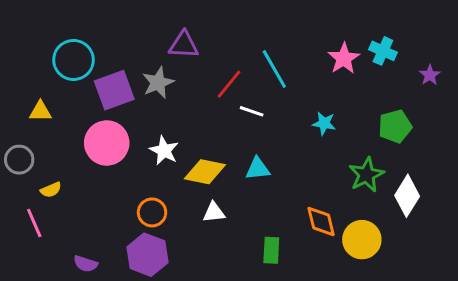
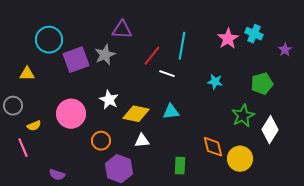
cyan line: (274, 69) -> (182, 46), turned 40
pink circle: (107, 143) -> (71, 114), moved
purple hexagon: (147, 255) -> (119, 169), moved

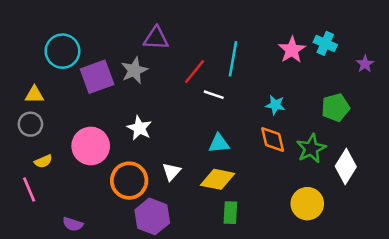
gray circle: (13, 106) -> (30, 124), moved
yellow diamond: (136, 114) -> (218, 179), moved
orange circle: (101, 141) -> (129, 181), size x1.5
white triangle: (142, 141) -> (171, 172), moved, turned -42
orange diamond: (213, 147) -> (273, 140), moved

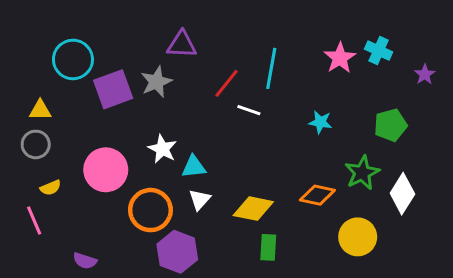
orange diamond: (273, 140) -> (317, 195), moved, turned -64
cyan triangle: (219, 143) -> (194, 167), moved

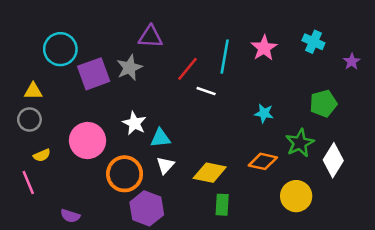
pink star: (340, 58) -> (264, 48), moved
cyan star: (320, 122) -> (264, 113), moved

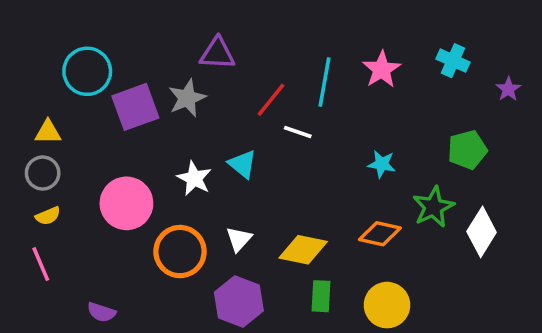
cyan triangle: (160, 138) -> (242, 164), moved, turned 45
yellow semicircle: (42, 155) -> (48, 216), moved
yellow circle: (296, 196) -> (387, 305), moved
purple hexagon: (147, 208) -> (239, 301), moved

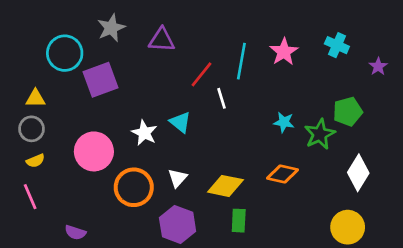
gray star: (187, 98) -> (111, 28), moved
white line: (298, 132) -> (221, 98), turned 54
green star: (433, 207) -> (320, 134), moved
yellow circle: (387, 305) -> (348, 227), moved

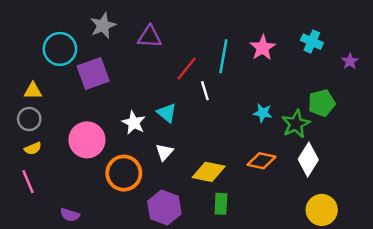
white diamond: (358, 173) -> (308, 160), moved
white triangle: (178, 178) -> (164, 152), moved

